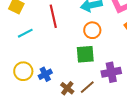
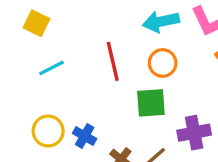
red line: (53, 16) -> (113, 61), moved
blue cross: (45, 74) -> (85, 136), turned -32

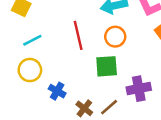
yellow circle: (48, 131) -> (30, 70), moved

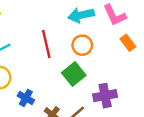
green square: (107, 66) -> (74, 74), turned -35

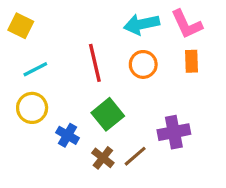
orange rectangle: (128, 43) -> (192, 61), moved, turned 35
green square: (74, 74) -> (108, 114), moved

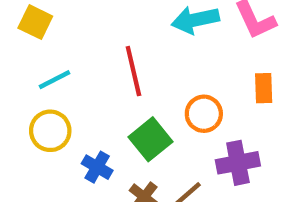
orange rectangle: (192, 61) -> (264, 88), moved
orange circle: (143, 64) -> (204, 114), moved

